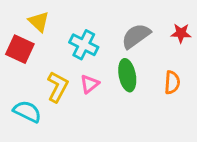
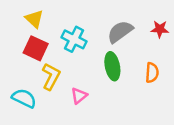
red square: (20, 49) -> (36, 48), moved
pink triangle: (90, 84) -> (79, 96), moved

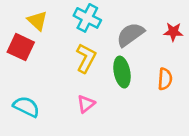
cyan cross: (74, 39) -> (87, 18), moved
red square: (36, 48) -> (21, 47), moved
yellow L-shape: (51, 76) -> (86, 58), moved

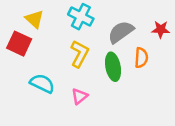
orange semicircle: (165, 79) -> (141, 58), moved
cyan semicircle: (26, 107) -> (42, 83), moved

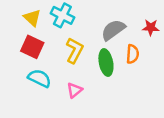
cyan cross: (81, 17) -> (62, 15), moved
red square: (19, 44) -> (32, 47), moved

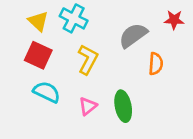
red star: (151, 27) -> (174, 20), moved
green ellipse: (106, 63) -> (123, 106), moved

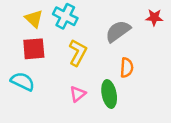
red square: (38, 55) -> (34, 49), turned -30
orange semicircle: (156, 64) -> (127, 68), moved
cyan semicircle: (47, 92) -> (23, 81), moved

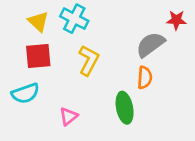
gray semicircle: (118, 31) -> (150, 44), moved
cyan semicircle: (23, 81) -> (25, 93), turned 135
pink triangle: (78, 94) -> (69, 116), moved

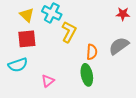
gray semicircle: (150, 44) -> (119, 46), moved
yellow L-shape: (89, 60) -> (69, 32), moved
orange semicircle: (145, 78) -> (92, 52), moved

